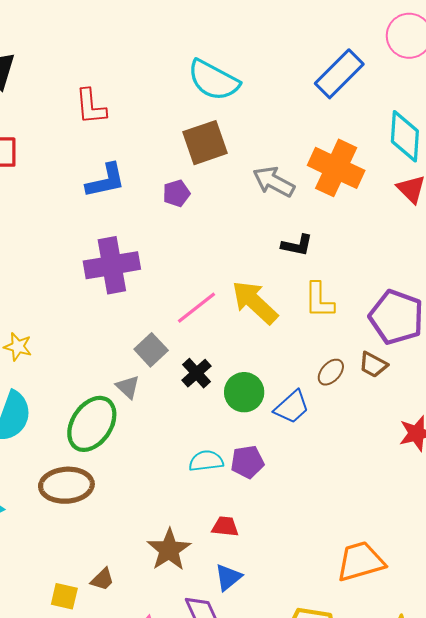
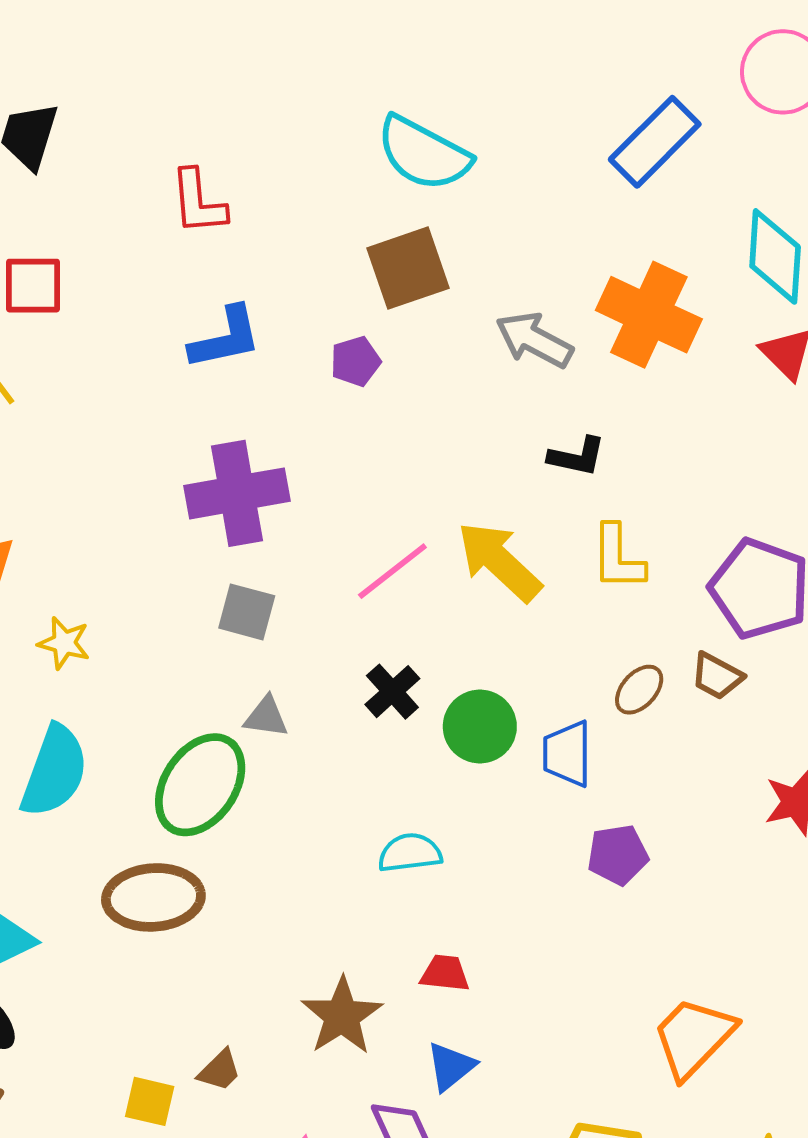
gray square: (151, 350) -> (247, 612), moved, turned -32
gray triangle: (128, 387) -> (266, 717), turned -35
blue trapezoid: (292, 407) -> (567, 754), turned 132
purple pentagon: (247, 462) -> (618, 855), moved
orange trapezoid: (360, 561) -> (694, 1037), turned -30

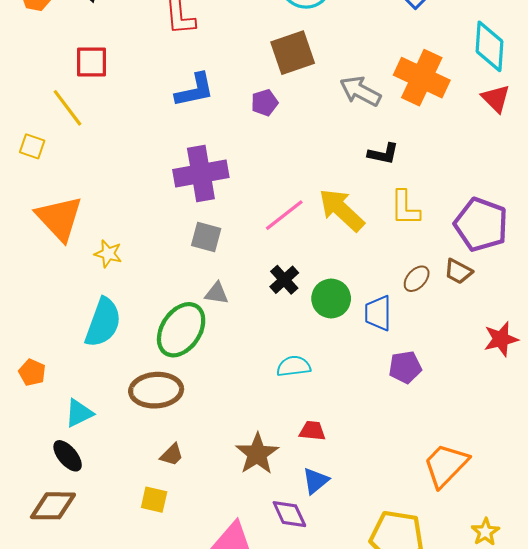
brown trapezoid: (220, 1070) -> (172, 455), moved

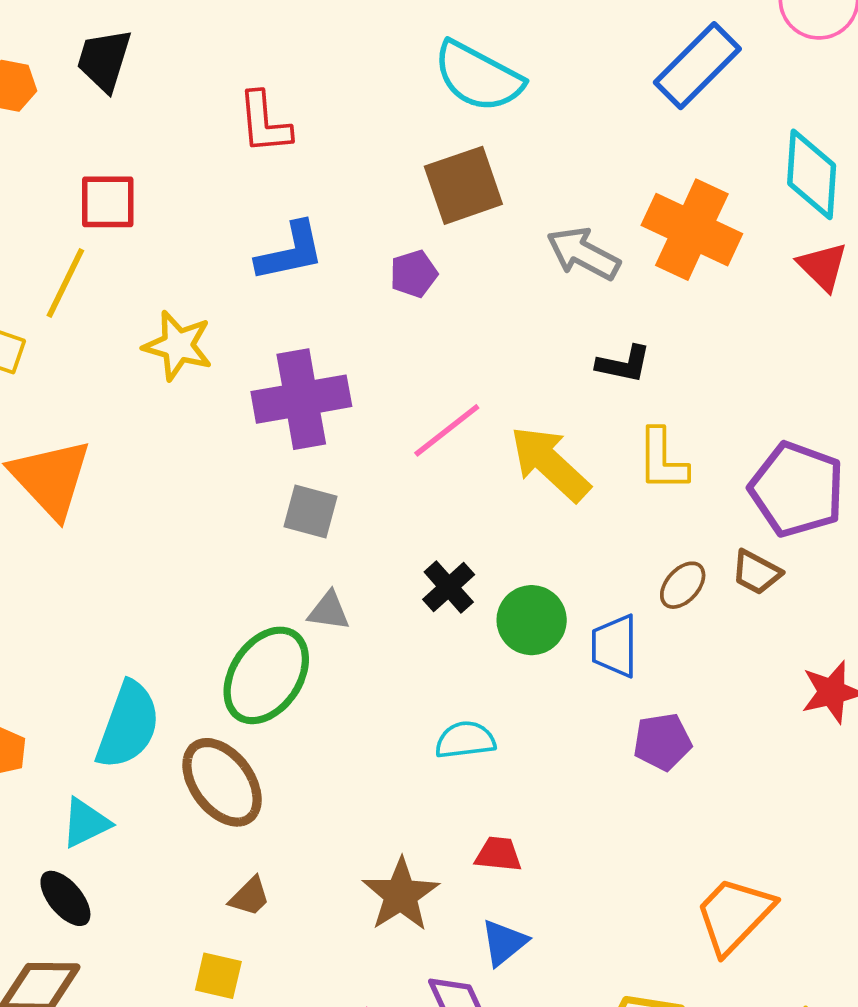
yellow line: (68, 108) -> (65, 283), turned 63
pink line: (284, 215) -> (447, 430), moved
yellow star: (108, 254) -> (178, 346), moved, size x1.4
cyan semicircle: (103, 322) -> (128, 725), moved
brown ellipse: (156, 390) -> (222, 782), turned 57

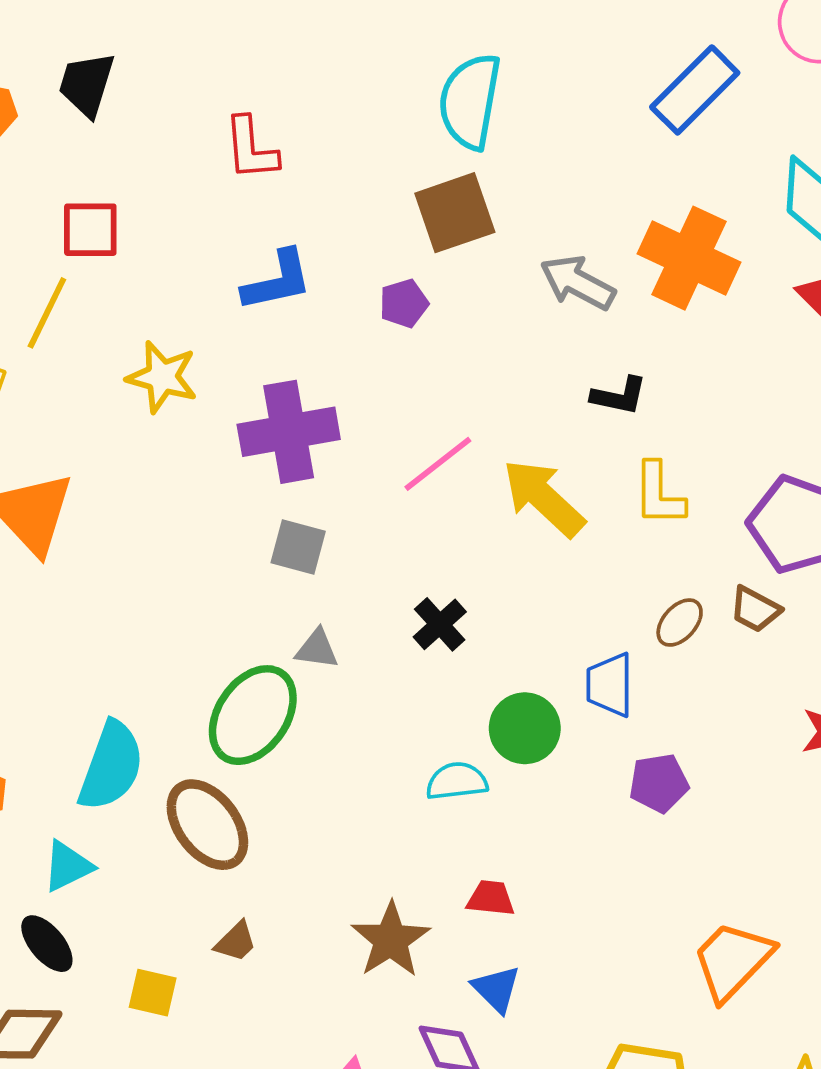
cyan semicircle: (478, 77) -> (470, 101), turned 72
green circle: (532, 620) -> (525, 728), moved
blue triangle: (504, 943) -> (496, 989), turned -36
yellow square: (218, 976) -> (153, 993), moved

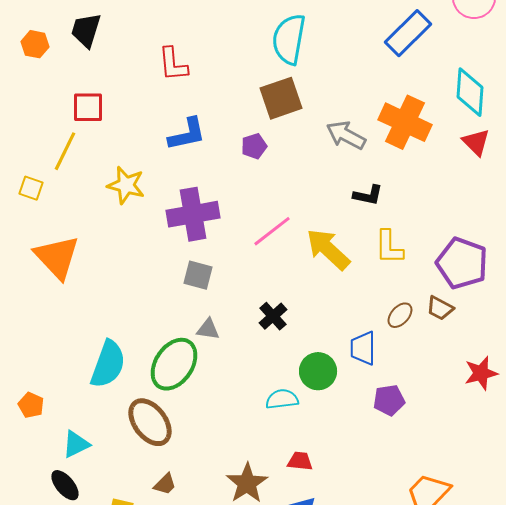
cyan semicircle: (111, 766) -> (108, 364), moved

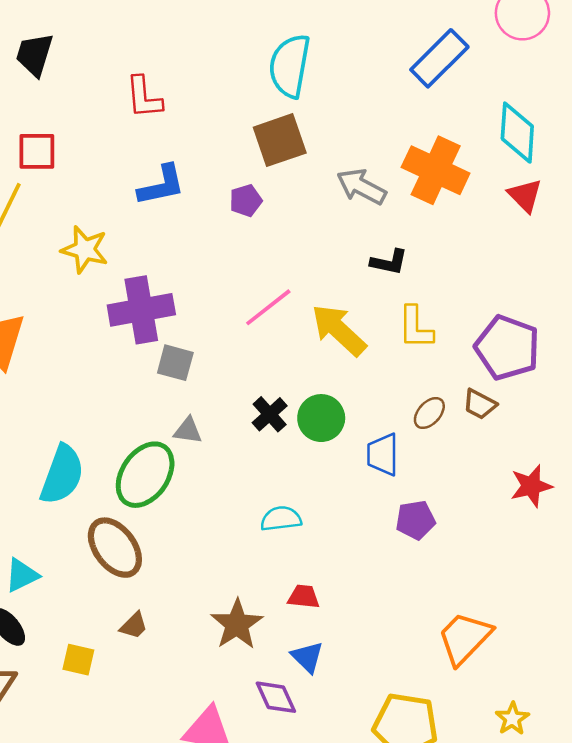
purple cross: (193, 214) -> (141, 310), moved
green circle: (318, 371) -> (321, 418), moved

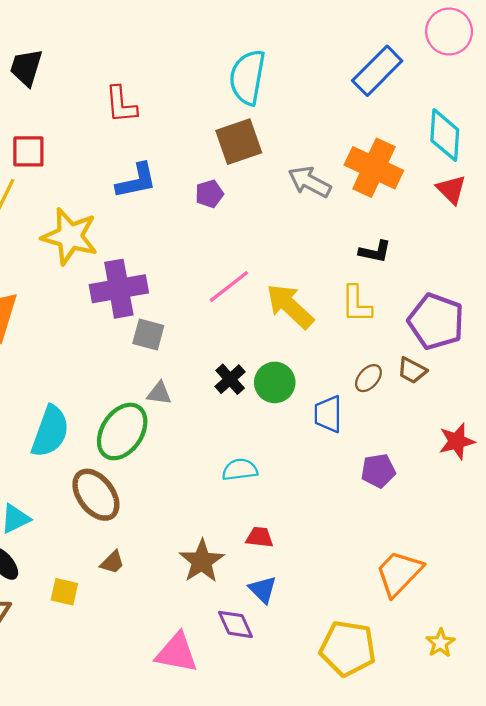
yellow star: (85, 250) -> (70, 236), size x1.4
black L-shape: (389, 262) -> (375, 252), moved
purple pentagon: (415, 520) -> (378, 471), moved

